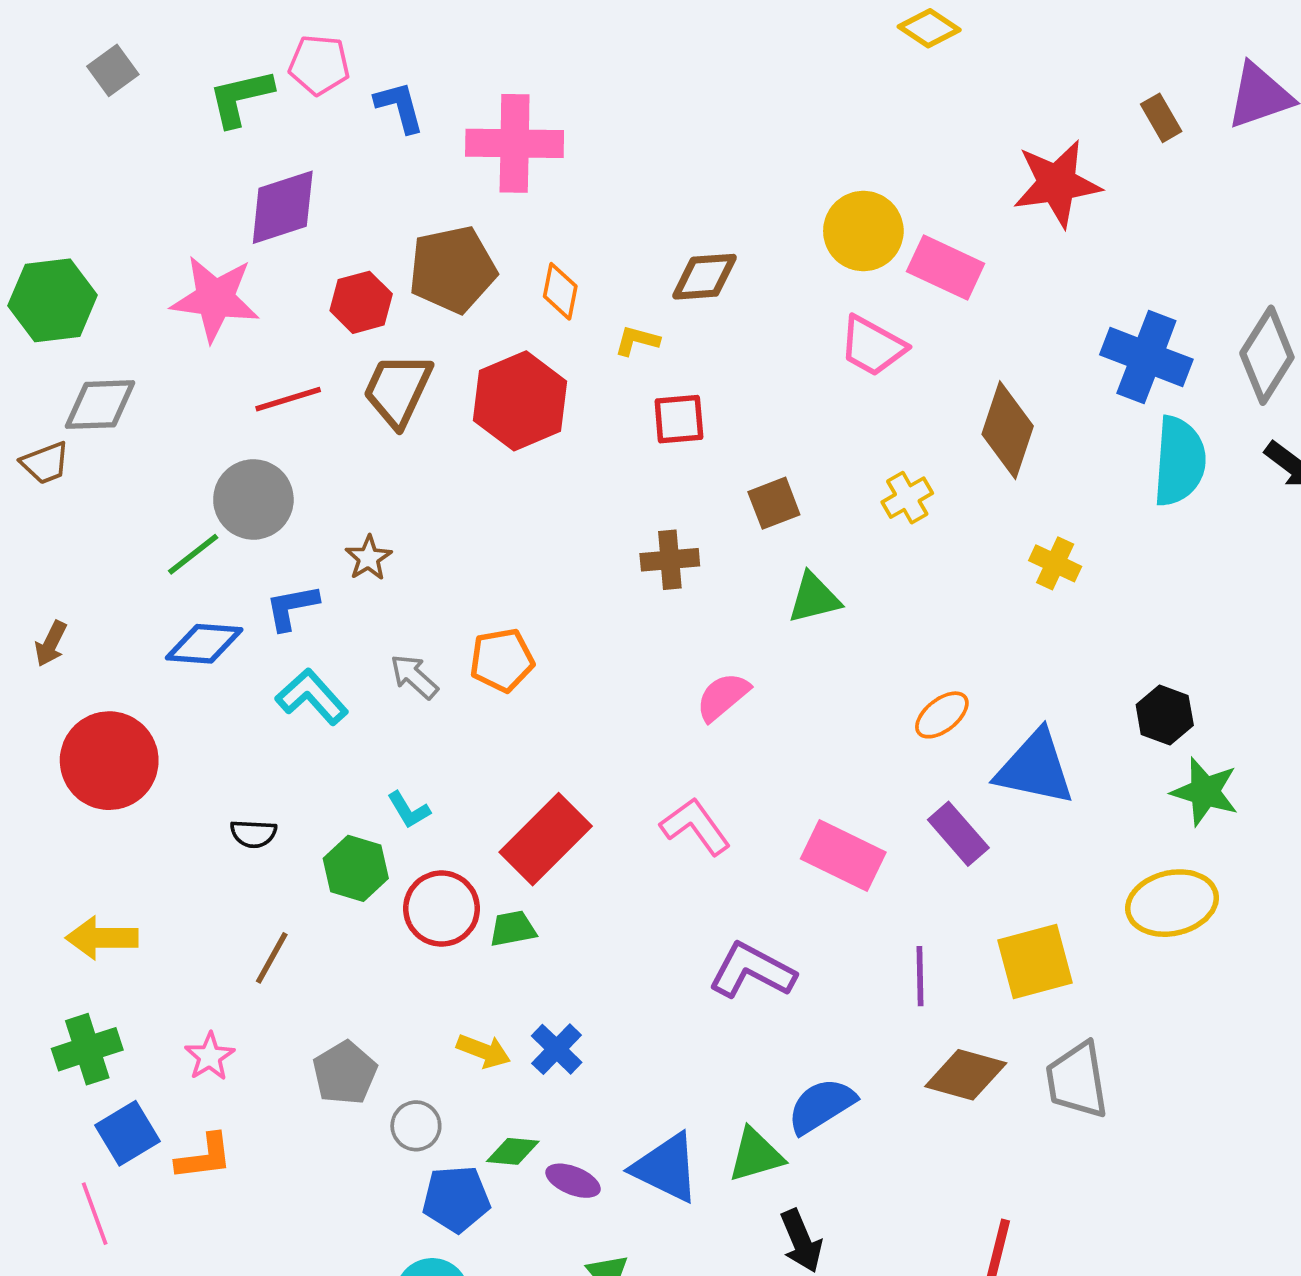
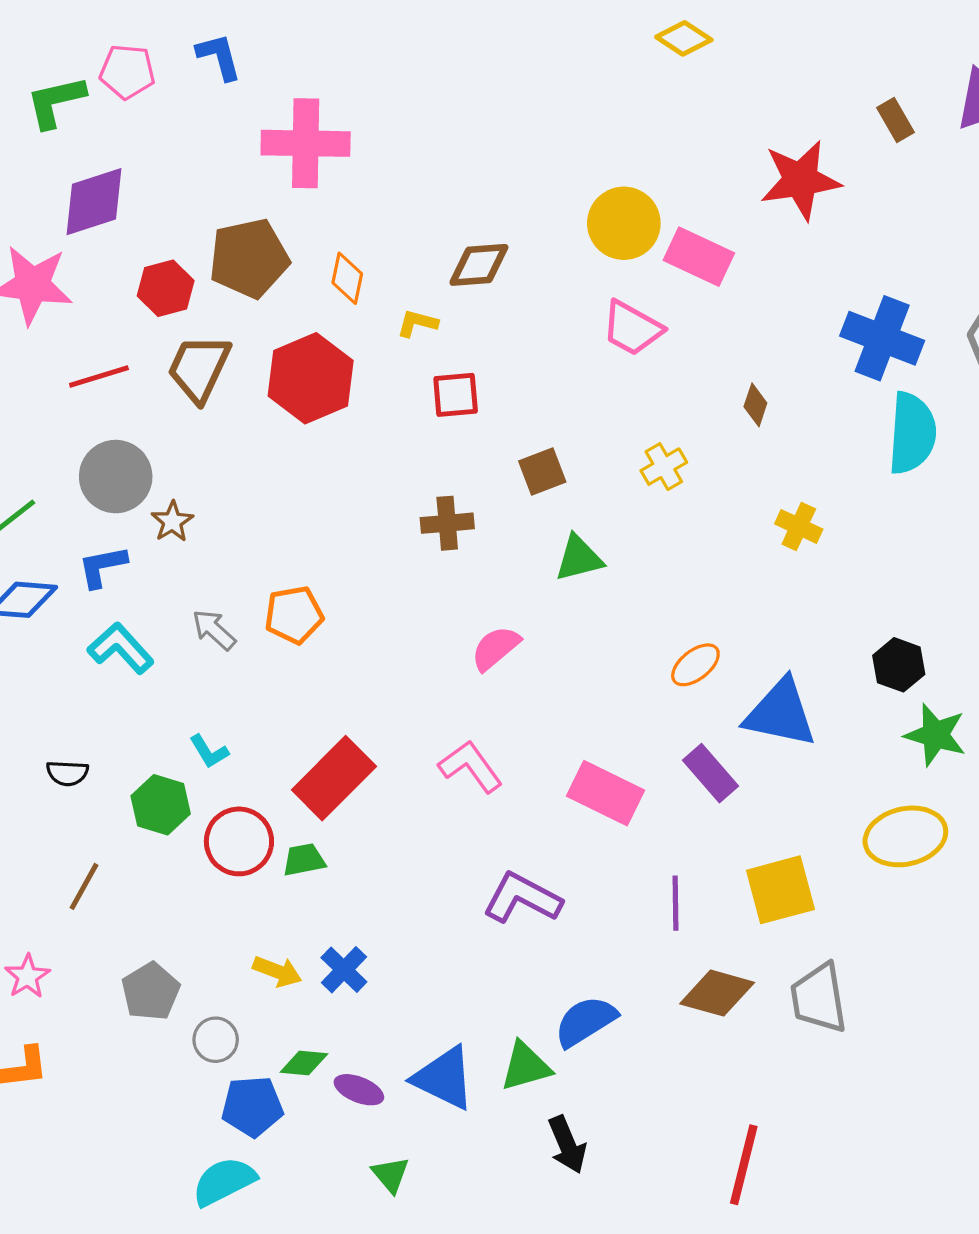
blue L-shape: (400, 107) -> (219, 57), moved
brown diamond: (1008, 430) -> (755, 405), size x0.5
gray circle: (253, 499) -> (116, 477), moved

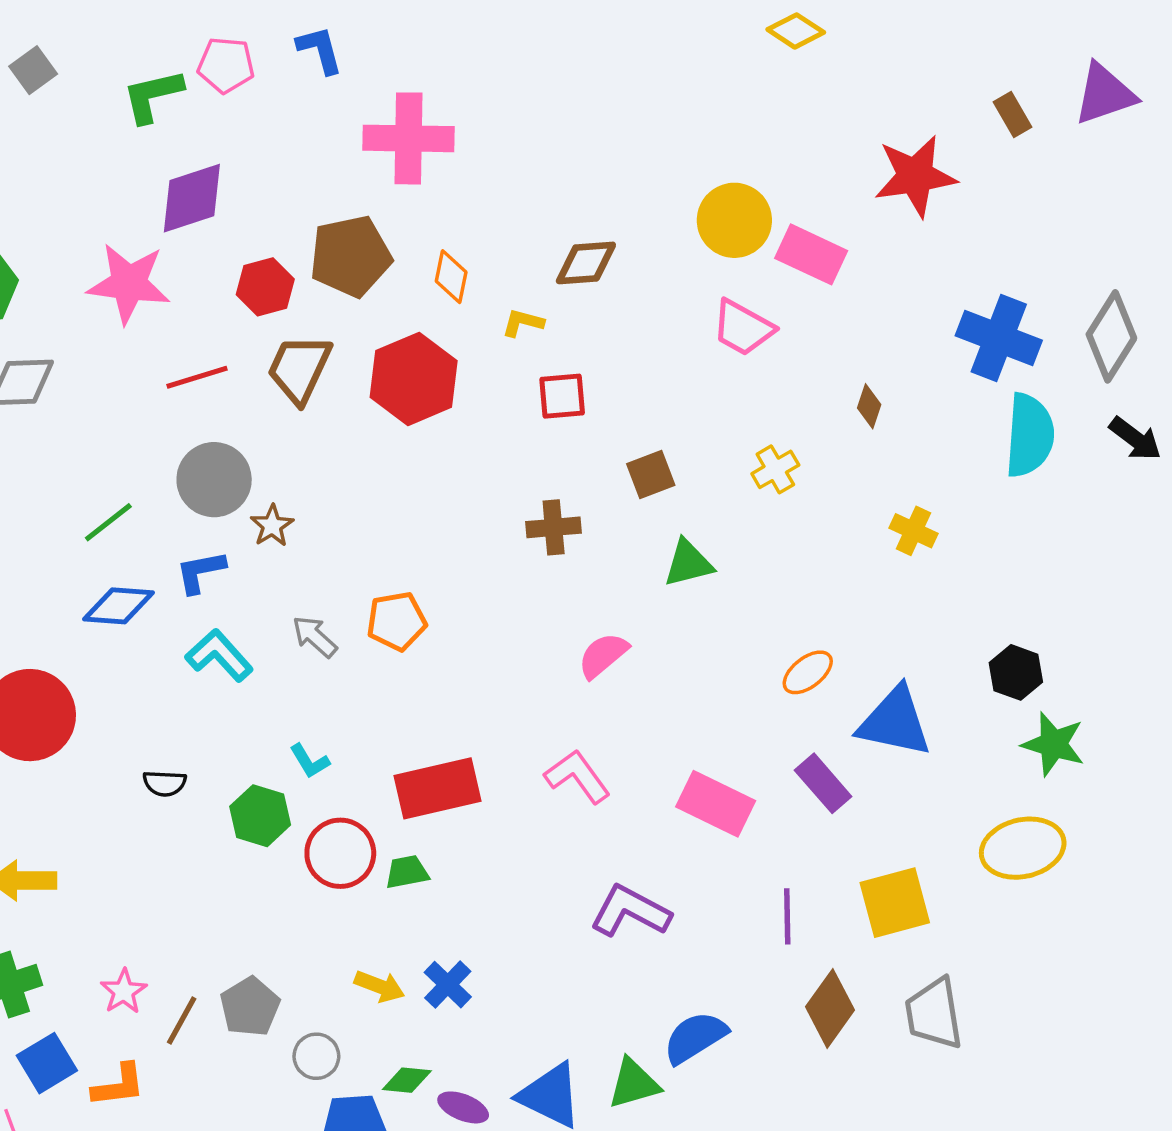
red rectangle: (334, 778) -> (438, 788), turned 32
brown line: (84, 886) -> (182, 1020), moved
brown diamond: (717, 993) -> (830, 1008), turned -70

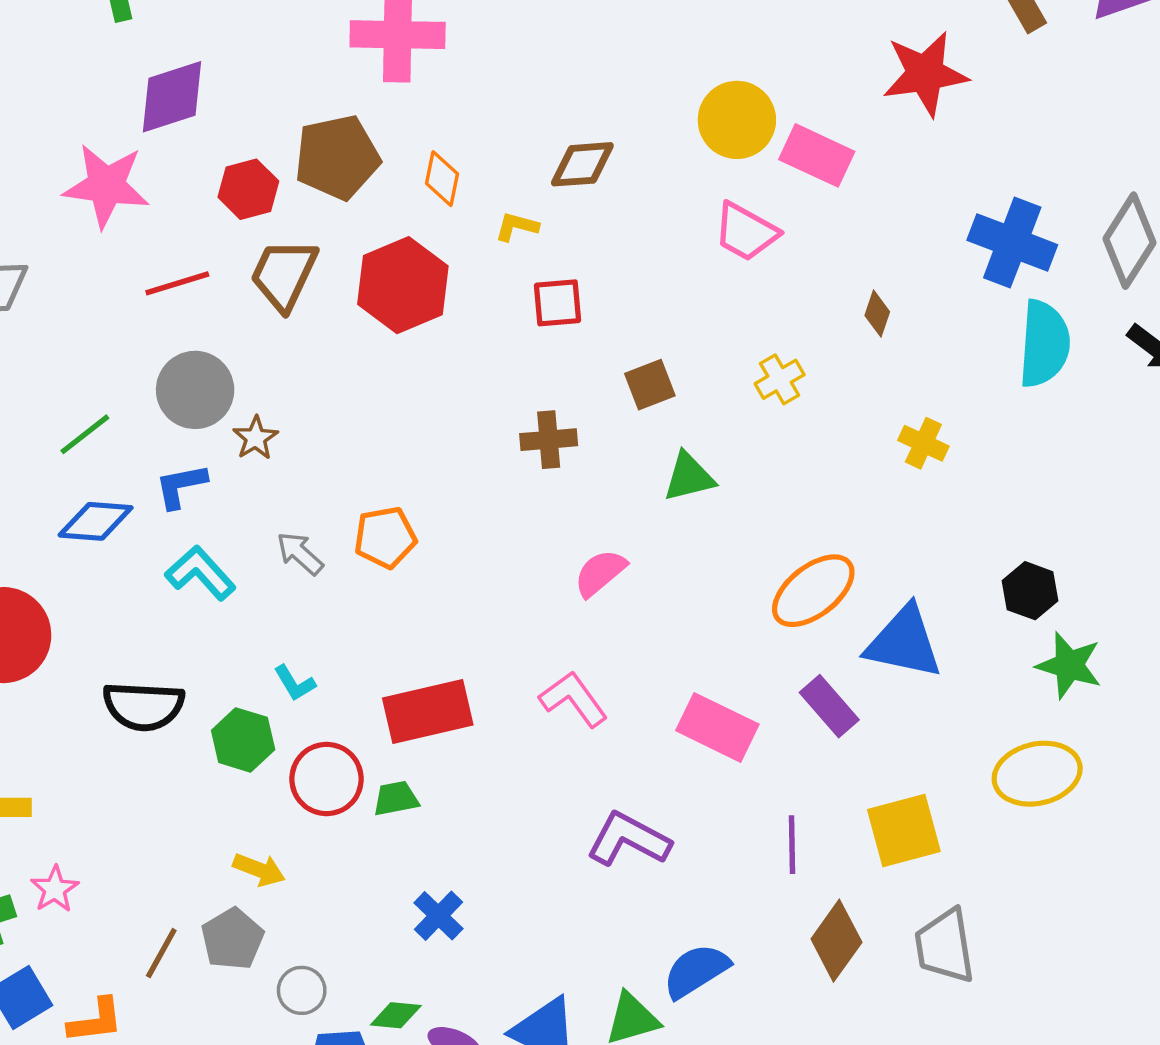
orange ellipse: (808, 672) -> (813, 591), size x1.6
black semicircle: (165, 783) -> (144, 706), size x1.8
yellow arrow: (380, 986) -> (259, 870), moved
pink star: (124, 991) -> (55, 889), moved

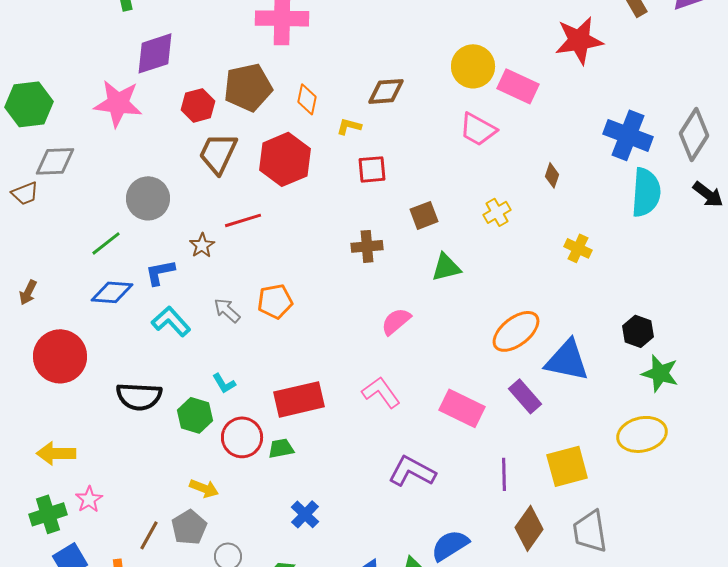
red line: (177, 283) -> (243, 220), moved
gray circle: (195, 390) -> (148, 198), moved

